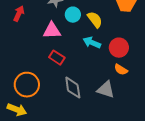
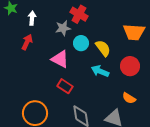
pink triangle: (52, 31) -> (60, 59), turned 30
red circle: (119, 48) -> (130, 66), moved

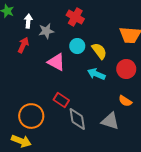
gray star: (63, 28) -> (46, 31), moved
red rectangle: (65, 86) -> (61, 100), moved

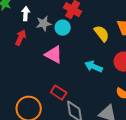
cyan circle: (77, 46) -> (63, 28), moved
yellow semicircle: (99, 51) -> (102, 34), moved

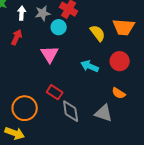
gray star: (44, 24) -> (43, 13), moved
pink triangle: (54, 55) -> (50, 54), turned 30

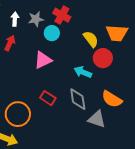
pink triangle: (50, 54) -> (43, 60), turned 36
red circle: (120, 61) -> (103, 58), moved
orange semicircle: (119, 93) -> (112, 99), size x1.5
gray diamond: (71, 111) -> (78, 99), moved

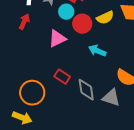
yellow semicircle: (91, 39) -> (105, 18), turned 102
red circle: (103, 58) -> (82, 24), moved
gray diamond: (78, 99) -> (86, 90), moved

